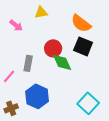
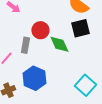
black square: (83, 46) -> (80, 28), turned -36
red circle: (53, 48) -> (40, 30), moved

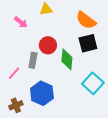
green diamond: (59, 44) -> (67, 59), turned 30
cyan square: (85, 85) -> (93, 83), moved

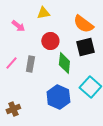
red circle: (48, 45) -> (50, 41), moved
pink line: (14, 73) -> (11, 63), moved
blue hexagon: (42, 93) -> (58, 97), moved

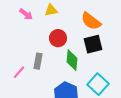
pink arrow: (18, 26) -> (26, 14), moved
pink line: (11, 63) -> (19, 72), moved

